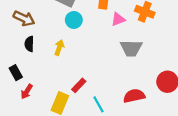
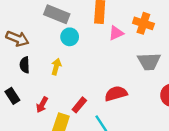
gray trapezoid: (131, 48) -> (149, 61), moved
red arrow: (27, 92) -> (42, 105), moved
red semicircle: (134, 96) -> (116, 94), moved

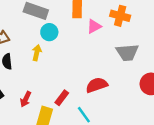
yellow arrow: (56, 67) -> (37, 53), moved

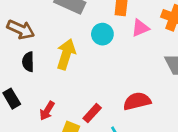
cyan circle: (49, 32) -> (102, 34), moved
yellow arrow: (37, 53) -> (66, 54), size x1.5

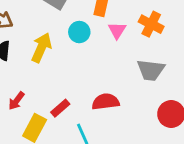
pink triangle: (140, 28) -> (117, 30), turned -42

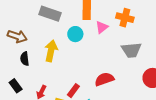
pink triangle: (117, 30) -> (102, 27), turned 32

